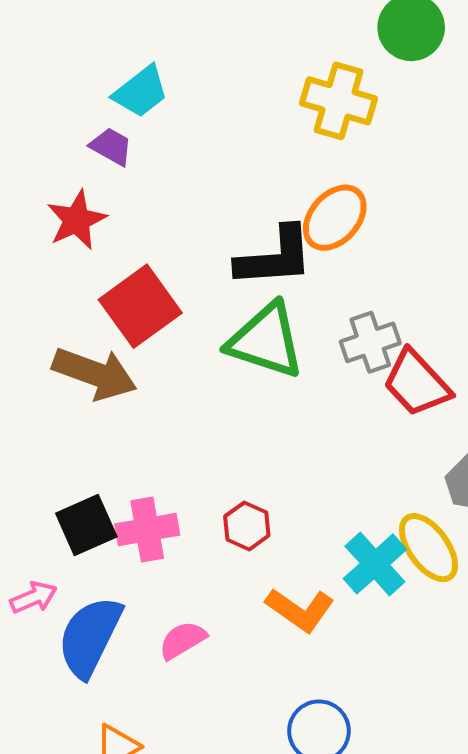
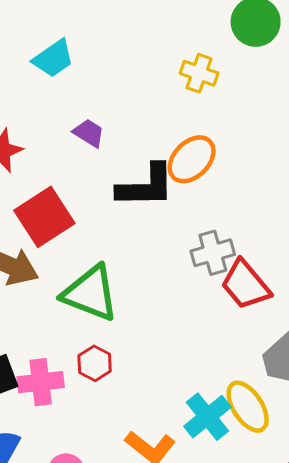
yellow cross: (338, 101) -> (199, 73), size x0.7
purple trapezoid: (111, 146) -> (89, 133), moved
green triangle: (266, 341) -> (90, 293), moved
red hexagon: (247, 526) -> (95, 363), moved

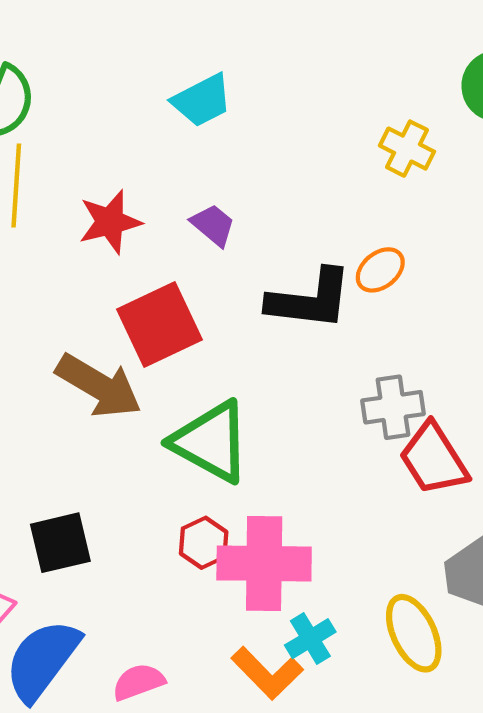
purple trapezoid: (89, 133) -> (213, 225), moved
orange ellipse: (192, 159) -> (380, 270), size x0.7
pink cross: (41, 382) -> (264, 563), moved, size x1.4
cyan cross: (207, 417) -> (310, 639), moved, size x0.7

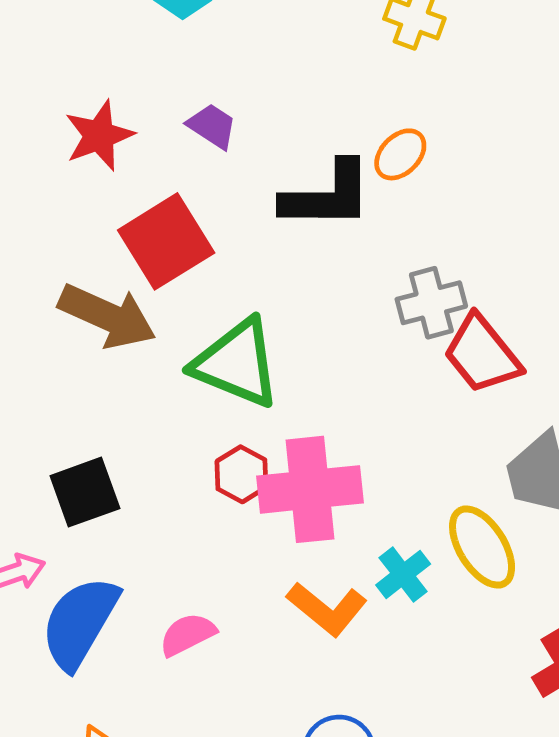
cyan cross: (310, 639) -> (403, 575), moved

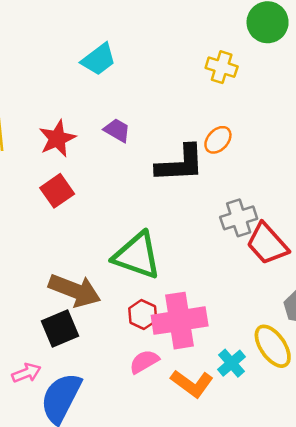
red square: (166, 241) -> (57, 191), moved, size x0.7
brown arrow: (107, 316) -> (75, 290), moved
pink semicircle: (187, 634) -> (144, 362), moved

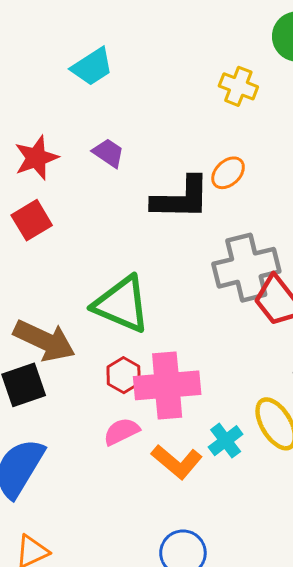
gray cross: (239, 218) -> (246, 268), size x1.5

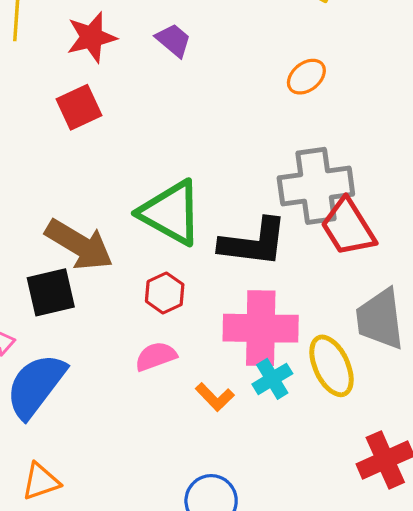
black L-shape: (181, 198) -> (254, 242), moved
pink cross: (167, 385) -> (261, 328), moved
orange L-shape: (177, 462) -> (215, 397), size x0.7

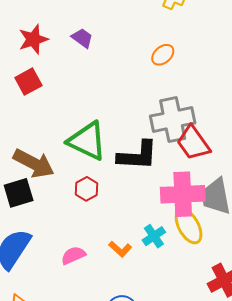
pink cross: (261, 328) -> (183, 194), moved
pink semicircle: (156, 356) -> (73, 255), moved

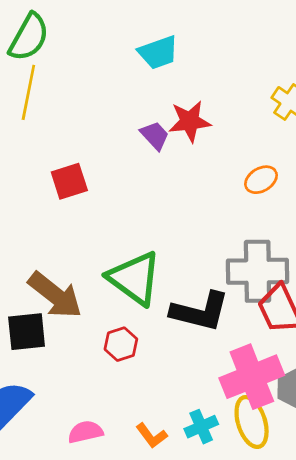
red star: (33, 39) -> (190, 121), moved
pink cross: (183, 194) -> (252, 377), turned -30

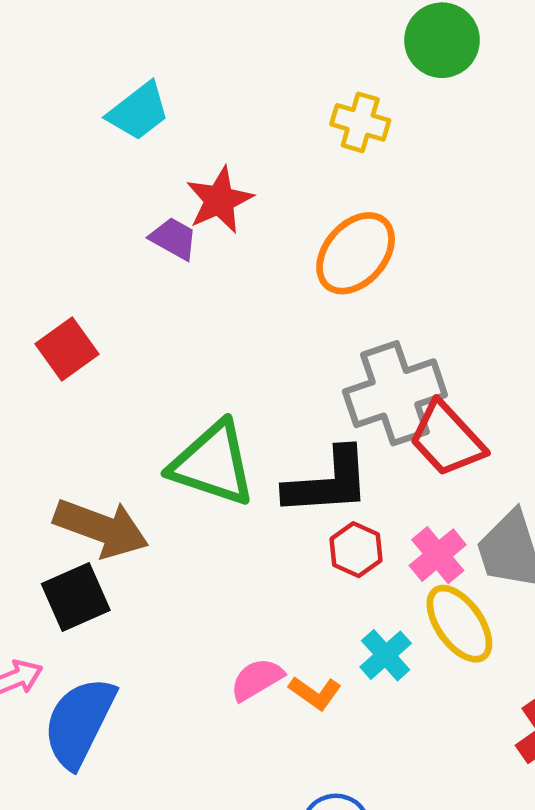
orange ellipse: (261, 180) -> (356, 253), size x1.6
red hexagon: (121, 344) -> (356, 550), moved
pink cross: (252, 377) -> (438, 555), size x0.6
pink semicircle: (85, 432) -> (257, 679), moved

